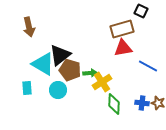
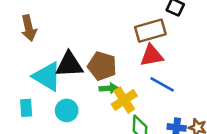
black triangle: (60, 55) -> (69, 65), turned 35
blue line: (148, 66) -> (162, 84), moved
brown pentagon: (70, 70) -> (102, 66), moved

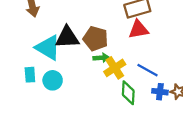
blue line: (162, 84) -> (147, 70), moved
cyan circle: (67, 110) -> (53, 80), moved

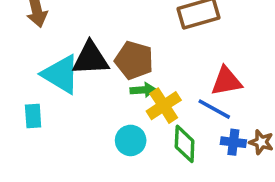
red triangle: (138, 29) -> (226, 81), moved
cyan circle: (53, 80) -> (131, 140), moved

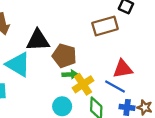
black triangle: (91, 59) -> (38, 40), moved

